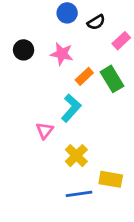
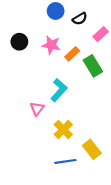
orange rectangle: (84, 76) -> (72, 54), moved
yellow rectangle: (111, 179) -> (92, 149), turned 42

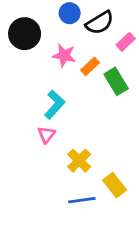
black semicircle: (80, 19) -> (100, 23), size x1.5
black circle: (19, 42) -> (25, 34), moved, size x1.5
cyan L-shape: (59, 90) -> (55, 105), moved

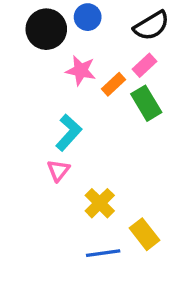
black semicircle: (100, 23) -> (151, 26), moved
black circle: (25, 34) -> (46, 29), moved
pink rectangle: (126, 42) -> (144, 65), moved

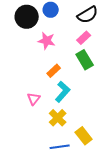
orange rectangle: (113, 84) -> (54, 71), moved
cyan L-shape: (69, 133) -> (63, 92), moved

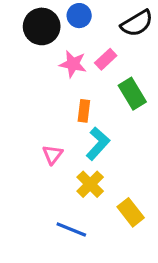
pink rectangle: (84, 38) -> (106, 59), moved
orange rectangle: (54, 71) -> (84, 111), turned -40
blue line: (60, 147) -> (71, 230), moved, turned 30

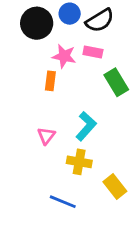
black semicircle: (137, 23) -> (100, 20), moved
pink rectangle: (106, 59) -> (93, 52), turned 54
orange rectangle: (84, 111) -> (50, 81), moved
yellow cross: (90, 184) -> (79, 162), turned -35

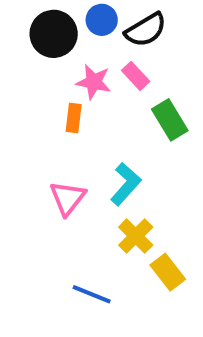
pink rectangle: (93, 52) -> (136, 76), turned 36
pink triangle: (46, 136) -> (68, 198), size x1.4
yellow cross: (79, 162) -> (136, 236), moved, turned 35

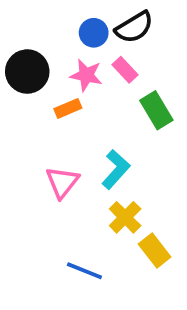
blue circle: (102, 20) -> (94, 33), moved
black circle: (54, 34) -> (27, 72), moved
orange rectangle: (74, 118) -> (68, 108), turned 60

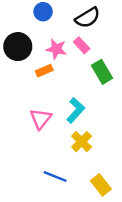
blue circle: (94, 33) -> (43, 12), moved
yellow rectangle: (155, 250) -> (101, 185), moved

